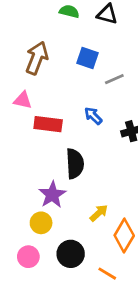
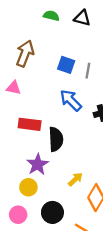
blue square: (88, 58) -> (66, 65), moved
gray line: (114, 79) -> (88, 71), turned -56
blue arrow: (93, 116) -> (71, 100), size x1.5
red rectangle: (48, 124) -> (30, 124), moved

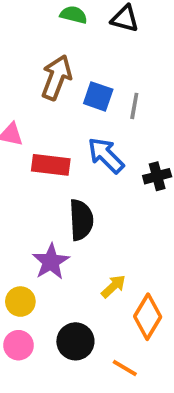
brown arrow: (25, 53) -> (56, 77), moved
red rectangle: (30, 124) -> (51, 165), moved
yellow circle: (28, 187) -> (20, 302), moved

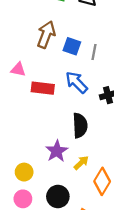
black semicircle: (81, 220) -> (80, 125), moved
purple star: (51, 262) -> (57, 151), moved

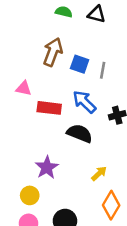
black semicircle: (80, 125) -> (80, 133), moved, turned -65
purple star: (57, 151) -> (47, 167), moved
yellow arrow: (81, 163) -> (99, 174), moved

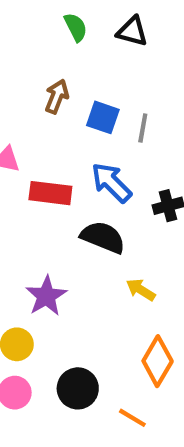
green semicircle: (64, 12) -> (76, 27), turned 49
brown arrow: (53, 52) -> (57, 96), size x0.7
yellow arrow: (99, 174) -> (141, 290), moved, turned -105

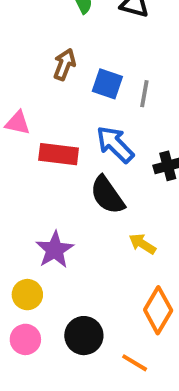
black semicircle: (103, 237) -> (107, 195), turned -147

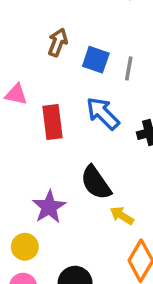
red rectangle: (59, 154) -> (53, 122), turned 76
black semicircle: (107, 195) -> (96, 183), moved
yellow arrow: (142, 244) -> (122, 216), moved

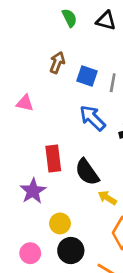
red rectangle: (53, 122) -> (53, 159), moved
purple star: (49, 207) -> (33, 191), moved
yellow circle: (25, 247) -> (60, 223), moved

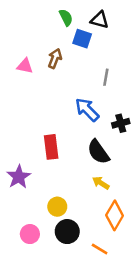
blue square: (87, 76) -> (82, 39), moved
pink triangle: (25, 103) -> (25, 66), moved
black semicircle: (87, 172) -> (98, 152), moved
purple star: (33, 191) -> (19, 177), moved

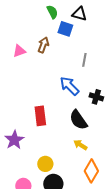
pink triangle: (25, 66) -> (19, 51), turned -32
black cross: (121, 123) -> (96, 97), turned 32

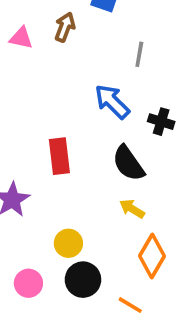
pink triangle: (19, 51) -> (21, 38), turned 32

